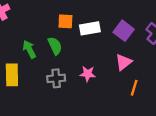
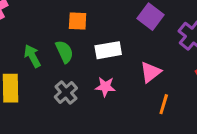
white rectangle: (90, 28) -> (108, 50), moved
purple square: (124, 31) -> (151, 17), moved
gray cross: (56, 78) -> (66, 93), turned -36

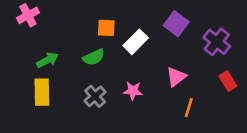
white rectangle: (108, 50) -> (136, 42), moved, turned -35
green semicircle: (64, 52) -> (94, 57), turned 90
green arrow: (32, 56) -> (48, 60), moved, turned 90

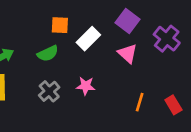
pink triangle: (176, 77) -> (128, 53), moved, turned -40
red rectangle: (228, 81) -> (173, 105), moved

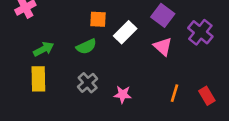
pink star: (86, 86) -> (123, 94), moved

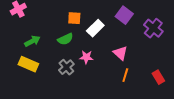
pink triangle: (163, 46) -> (120, 53), moved
yellow rectangle: (38, 79) -> (28, 64), turned -66
orange line: (174, 93) -> (125, 75), moved
pink star: (123, 94) -> (86, 57), moved

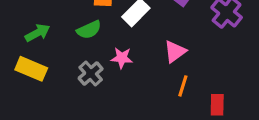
pink triangle: (120, 53) -> (175, 52), turned 42
red rectangle: (158, 77) -> (217, 105), moved, turned 32

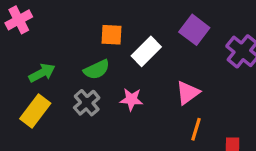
yellow rectangle: (31, 69) -> (35, 111), turned -76
gray cross: (91, 73) -> (87, 103), moved

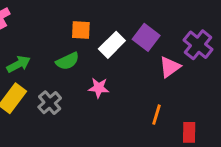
purple square: (194, 30) -> (146, 37), moved
pink triangle: (188, 93) -> (170, 67), moved
gray cross: (87, 103) -> (50, 103), moved

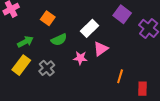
orange square: (81, 30) -> (48, 18), moved, turned 32
purple square: (146, 37) -> (122, 14), moved
pink triangle: (170, 67) -> (101, 49), moved

